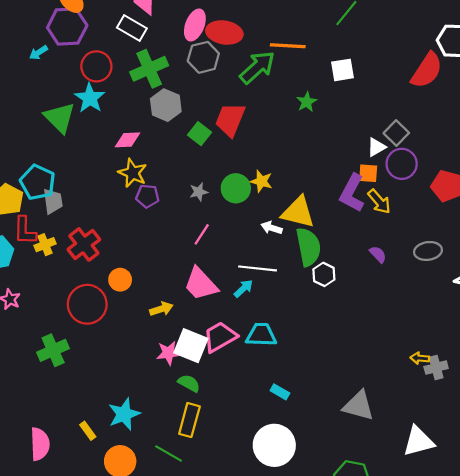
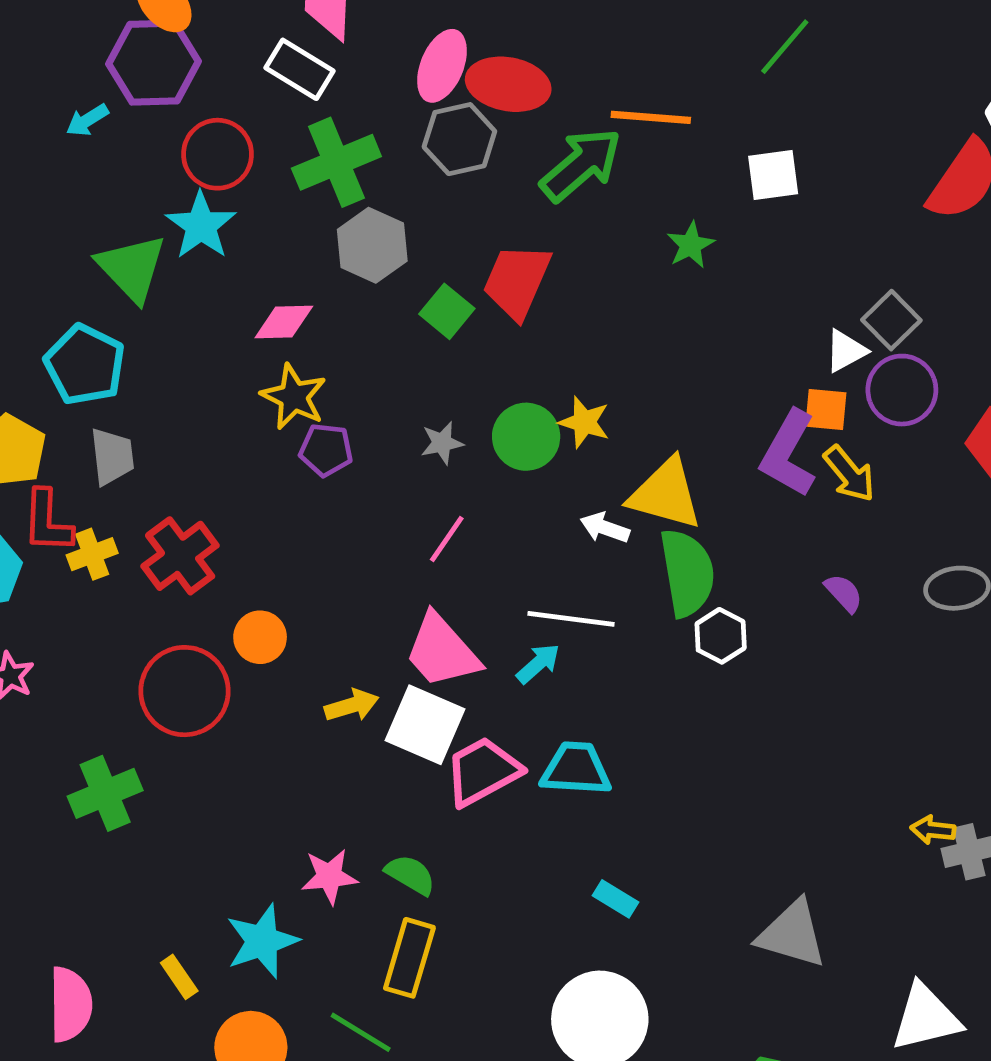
cyan pentagon: (38, 182) -> (85, 365), moved
white square: (191, 346) -> (425, 725), moved
pink star: (168, 353) -> (329, 876), moved

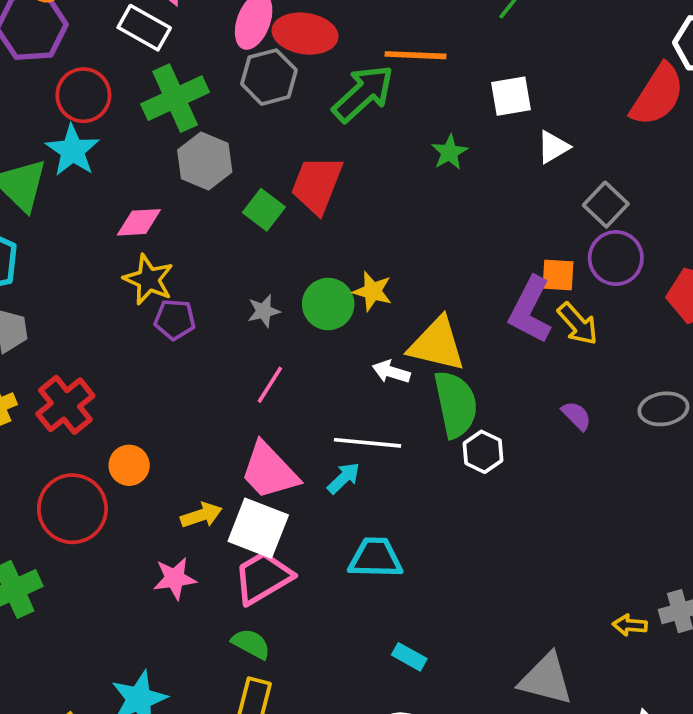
white triangle: (846, 351) -> (553, 147), moved
pink trapezoid: (483, 771) -> (263, 577), moved
yellow arrow: (933, 830) -> (630, 625), moved
pink star: (329, 876) -> (175, 578), moved

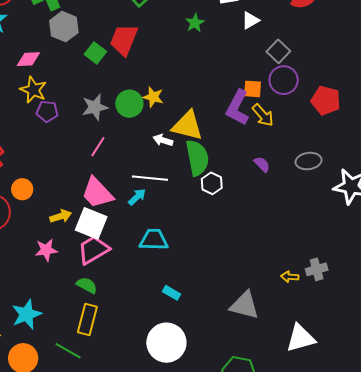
gray star: (264, 311) -> (95, 107), size x1.5

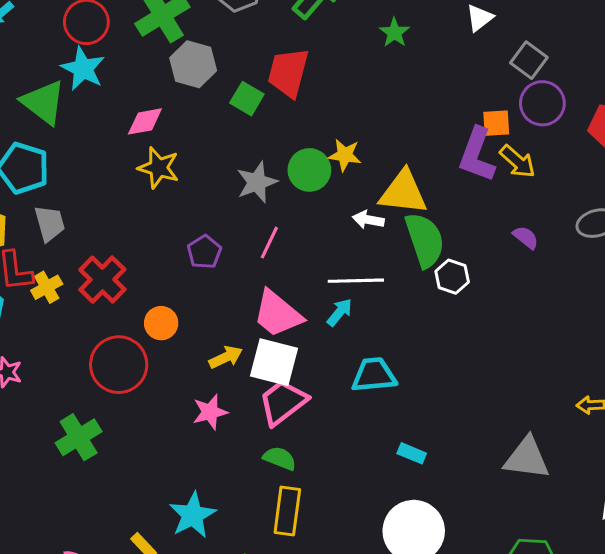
purple pentagon: (47, 111) -> (204, 252), moved, turned -30

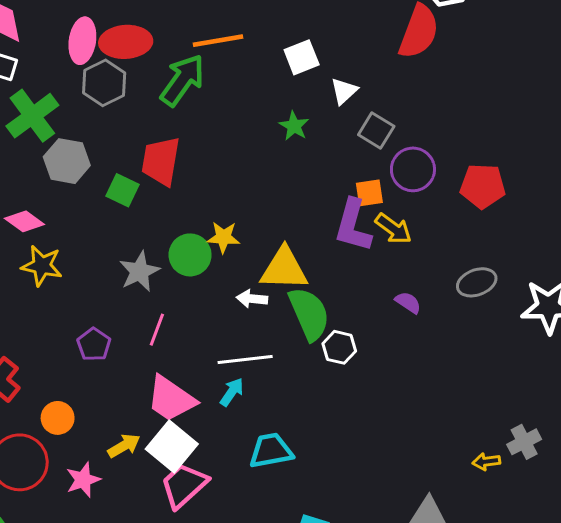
green star: (394, 33) -> (294, 126), moved
gray square: (529, 60) -> (376, 130), moved
pink diamond: (145, 121) -> (24, 221), turned 51
white square: (274, 362) -> (172, 447), turned 30
pink star: (210, 412) -> (83, 480), moved

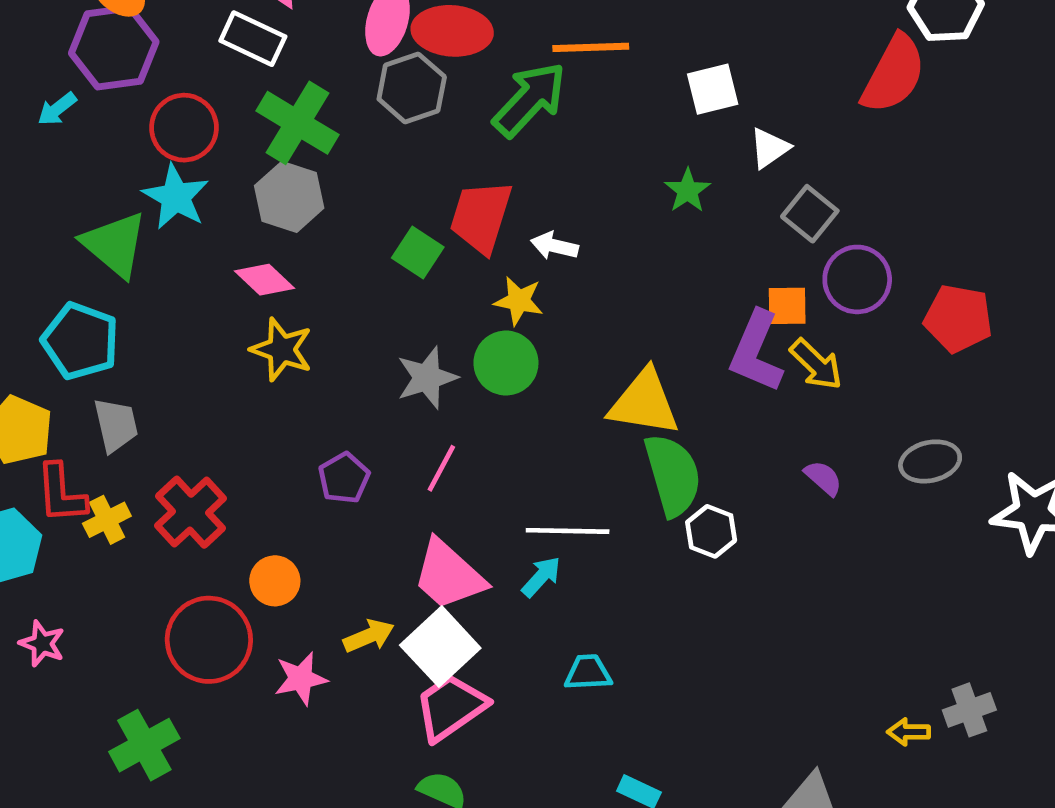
green cross: (32, 116) -> (298, 123), turned -30
gray hexagon: (67, 161) -> (289, 197), moved
yellow star: (223, 237) -> (519, 301), moved
white arrow: (252, 299) -> (555, 246), moved
cyan trapezoid: (271, 451) -> (588, 673), size x0.7

